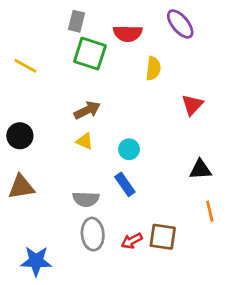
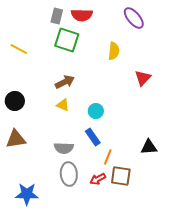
red semicircle: (128, 33) -> (82, 15), moved
black triangle: (200, 169) -> (149, 147), moved
orange line: (210, 211) -> (108, 157), moved, turned 35

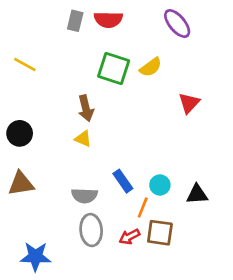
green square: (67, 40) -> (114, 69), moved
yellow semicircle: (114, 51) -> (151, 67), turned 48
brown arrow: (65, 82) -> (86, 108), turned 102
cyan circle: (96, 111) -> (160, 185), moved

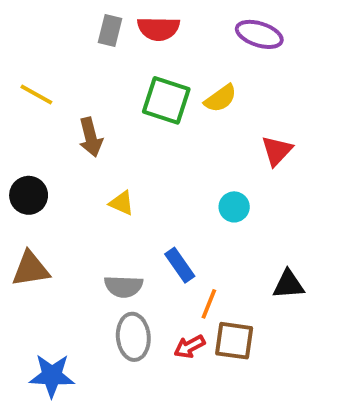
purple ellipse: (177, 24) -> (259, 34), turned -32
brown arrow: (86, 108) -> (91, 137), moved
cyan circle: (160, 185) -> (234, 207), moved

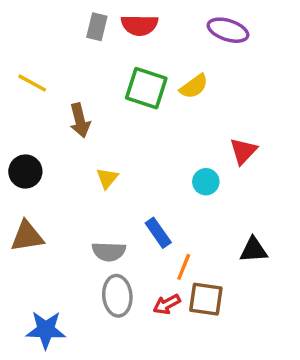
red triangle: (277, 151) -> (243, 151), moved
yellow triangle: (122, 203) -> (107, 178), turned 45

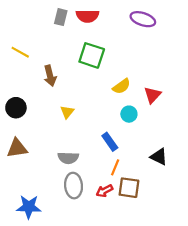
yellow semicircle: (194, 86) -> (122, 86), moved
blue rectangle: (158, 233) -> (110, 142), moved
black triangle: (254, 250) -> (159, 157), turned 30

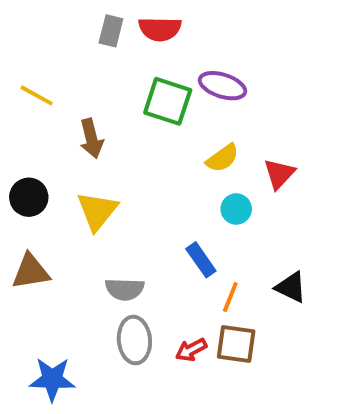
purple ellipse: (143, 19) -> (222, 86), moved
yellow triangle: (67, 112) -> (97, 211), moved, size x1.6
orange line: (115, 167) -> (230, 297), moved

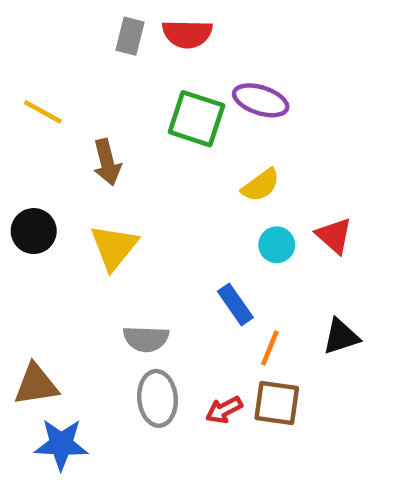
red triangle: (279, 174) -> (334, 236), moved, turned -32
brown triangle: (31, 272) -> (36, 385), moved
black triangle: (291, 287) -> (341, 336), turned -44

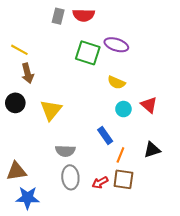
brown arrow: (107, 162) -> (28, 73), moved
yellow semicircle: (261, 185) -> (116, 82), turned 60

